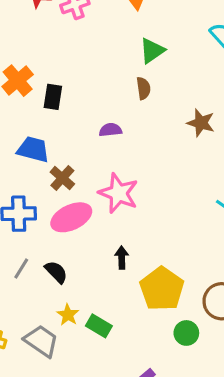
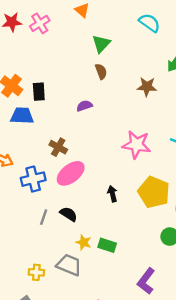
blue trapezoid: (33, 149) -> (22, 116), moved
pink star: (119, 193) -> (137, 145), moved
yellow pentagon: (162, 289) -> (154, 192), moved

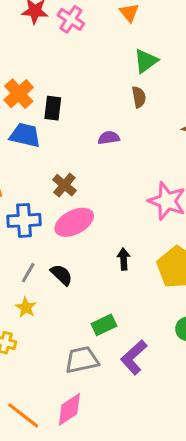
pink cross: (40, 23) -> (71, 19), turned -36
yellow star: (84, 242) -> (26, 307), moved
green rectangle: (107, 245) -> (104, 325), turned -54
gray trapezoid: (69, 265) -> (82, 360), moved, turned -45
purple L-shape: (146, 281) -> (134, 357), moved

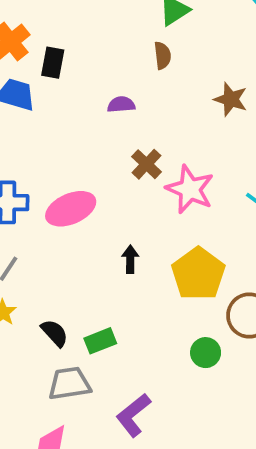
brown cross: (64, 185) -> (146, 164), moved
black semicircle: (62, 275) -> (55, 333), moved
purple L-shape: (134, 357) -> (133, 415), moved

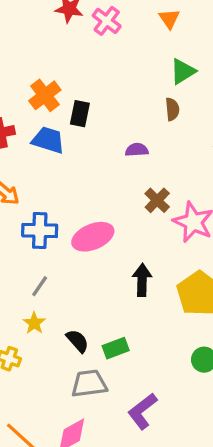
black arrow: (130, 259) -> (142, 280), size x1.4

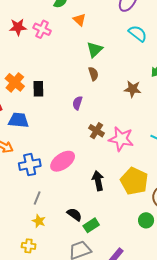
blue trapezoid: (48, 140) -> (19, 120), moved
purple semicircle: (137, 150) -> (77, 103), turned -56
black semicircle: (77, 341) -> (74, 214), moved

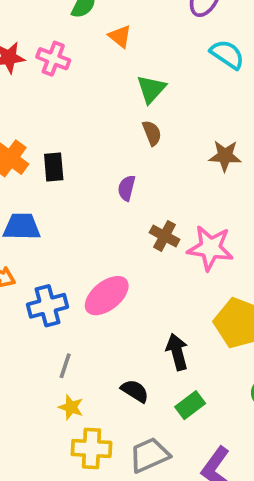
black arrow: (98, 181) -> (177, 352), moved
green rectangle: (91, 225) -> (190, 405), moved
yellow cross: (29, 246) -> (91, 448), moved, size x1.5

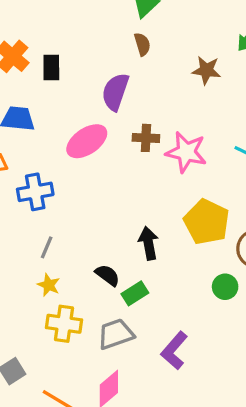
purple semicircle: (127, 188) -> (115, 92), size x1.6
brown cross: (165, 236) -> (146, 138), turned -30
pink ellipse: (107, 296) -> (87, 141), moved
green rectangle: (190, 405) -> (135, 293), moved

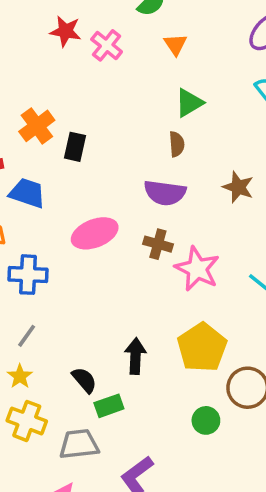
purple semicircle: (115, 92) -> (165, 193), moved, turned -114

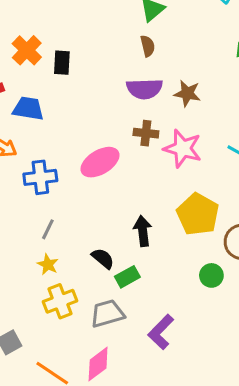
brown star: (238, 187) -> (187, 93), moved
pink ellipse: (95, 233) -> (100, 162), moved
yellow cross: (27, 421) -> (60, 301), turned -32

